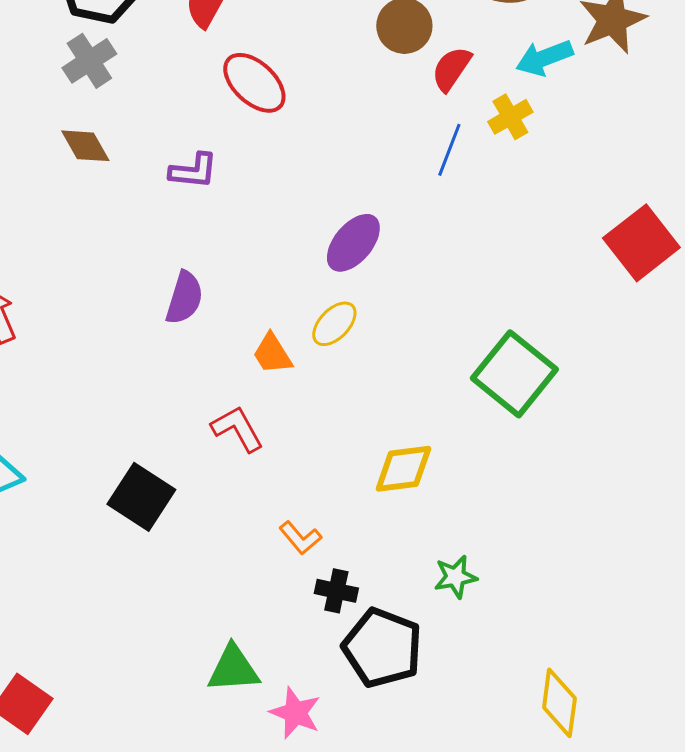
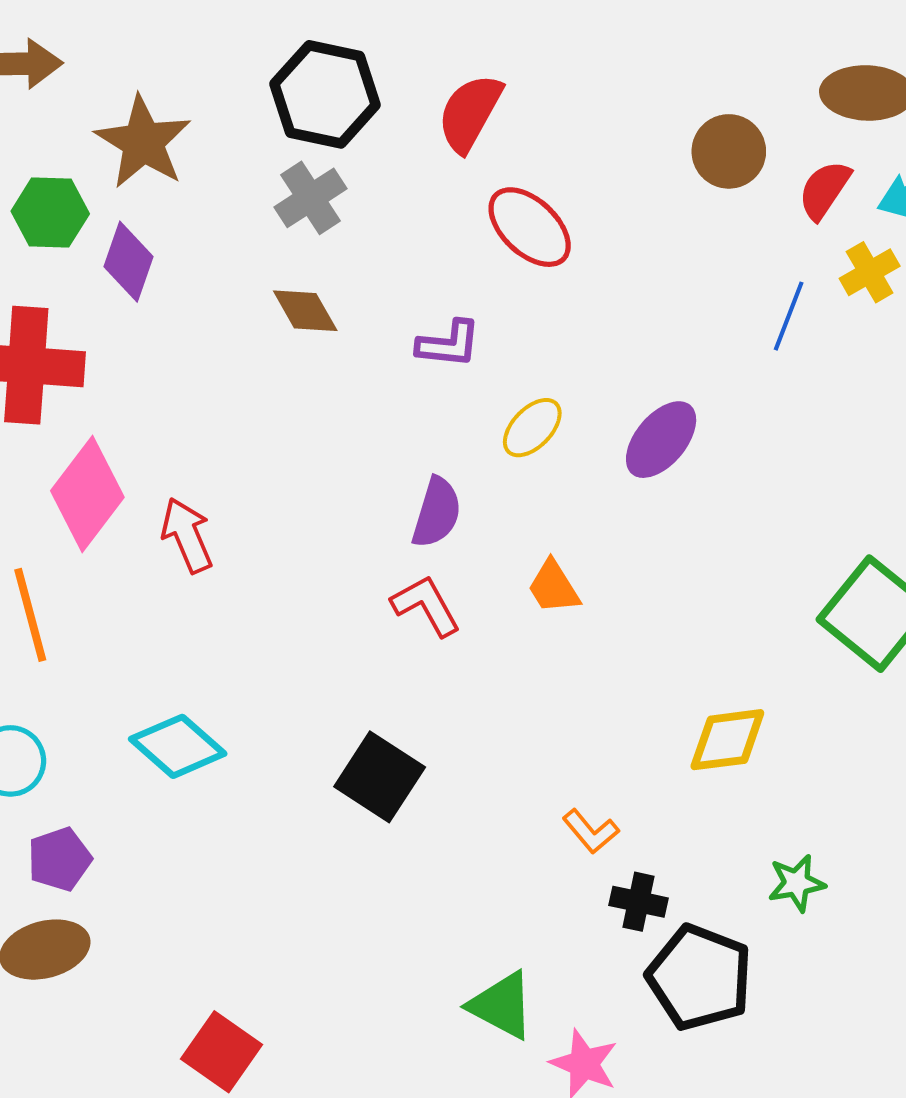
red semicircle: (451, 69) -> (824, 190), moved
yellow ellipse: (334, 324) -> (532, 428), moved
red L-shape: (237, 429) -> (426, 606), moved
green triangle: (233, 669) -> (502, 1005), turned 32

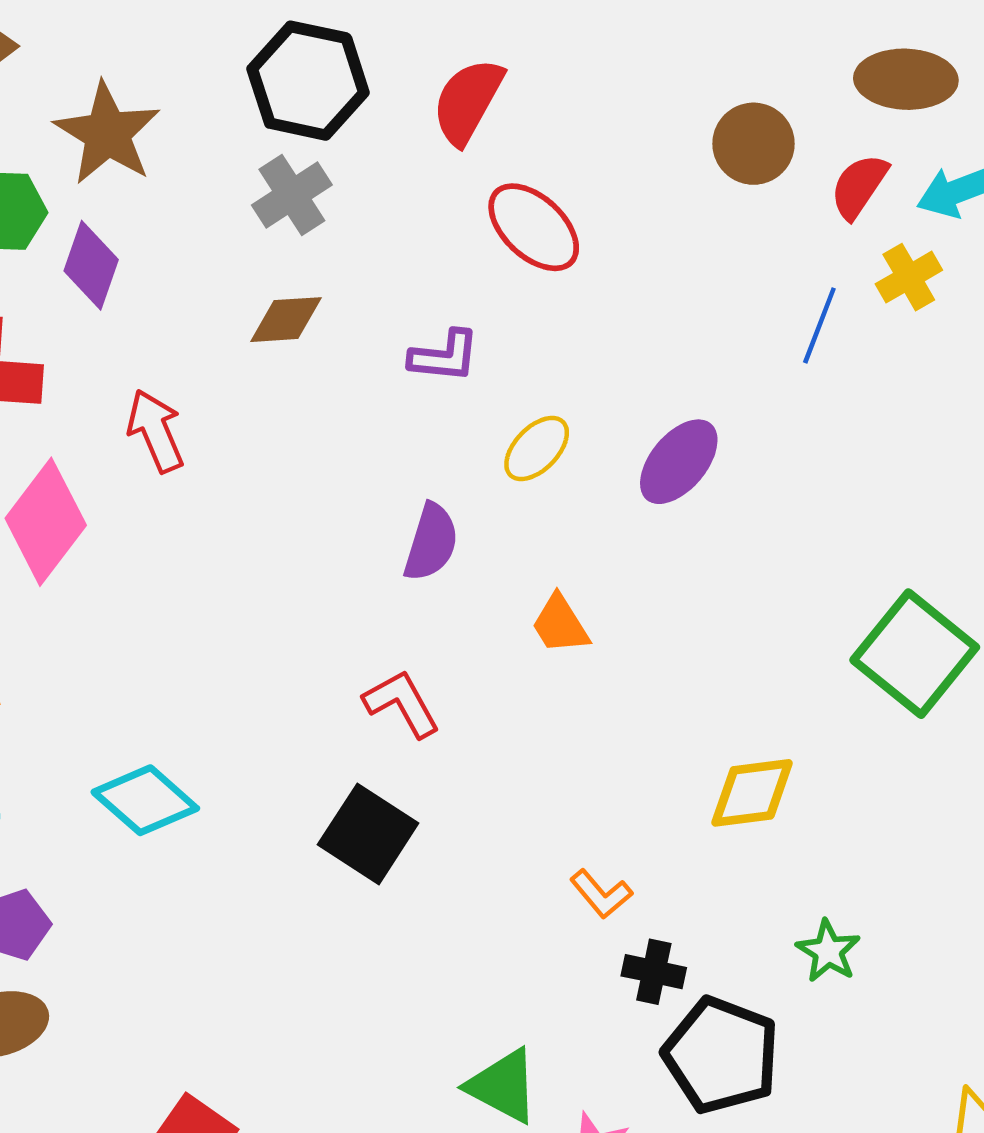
brown diamond: (305, 311) -> (286, 320), turned -64
red arrow: (187, 535) -> (156, 431), moved
red L-shape: (426, 606) -> (402, 703), moved
green star: (797, 883) -> (828, 951), turned -30

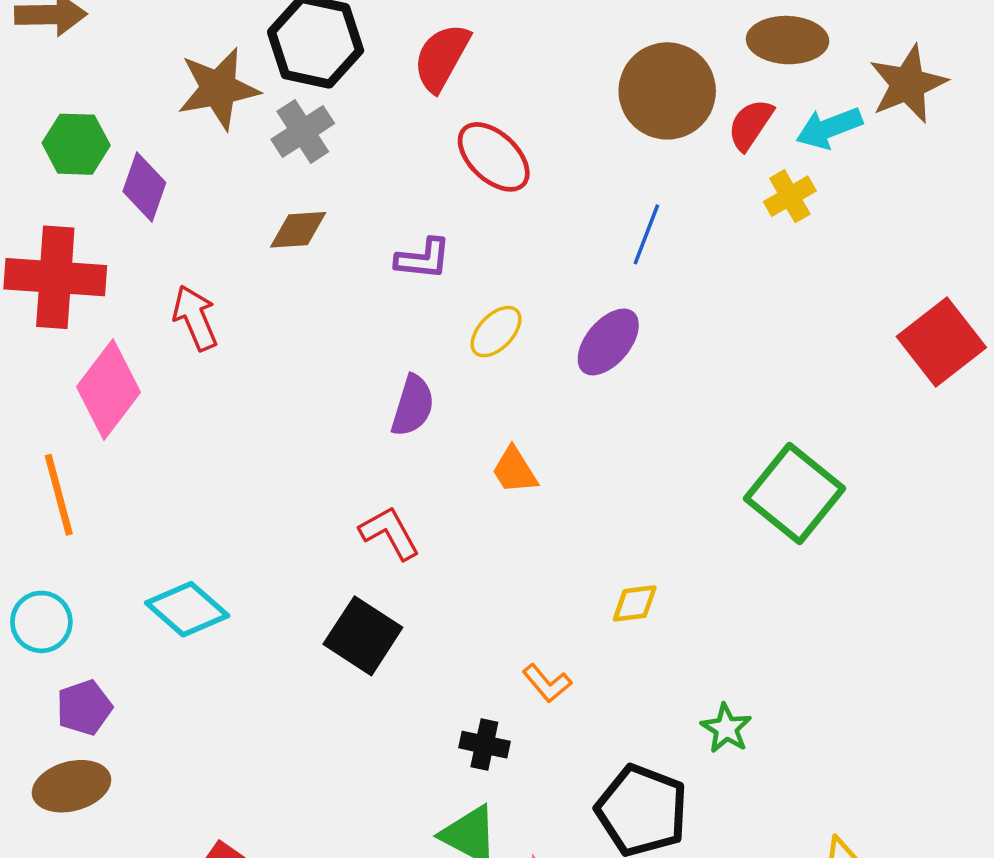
brown star: (107, 133) -> (218, 89), moved, turned 30
brown circle: (754, 144) -> (667, 91), size x1.5
blue line: (819, 325) -> (646, 234), moved
yellow diamond: (752, 793) -> (635, 603), moved, size x0.7
black cross: (654, 972) -> (484, 745), moved

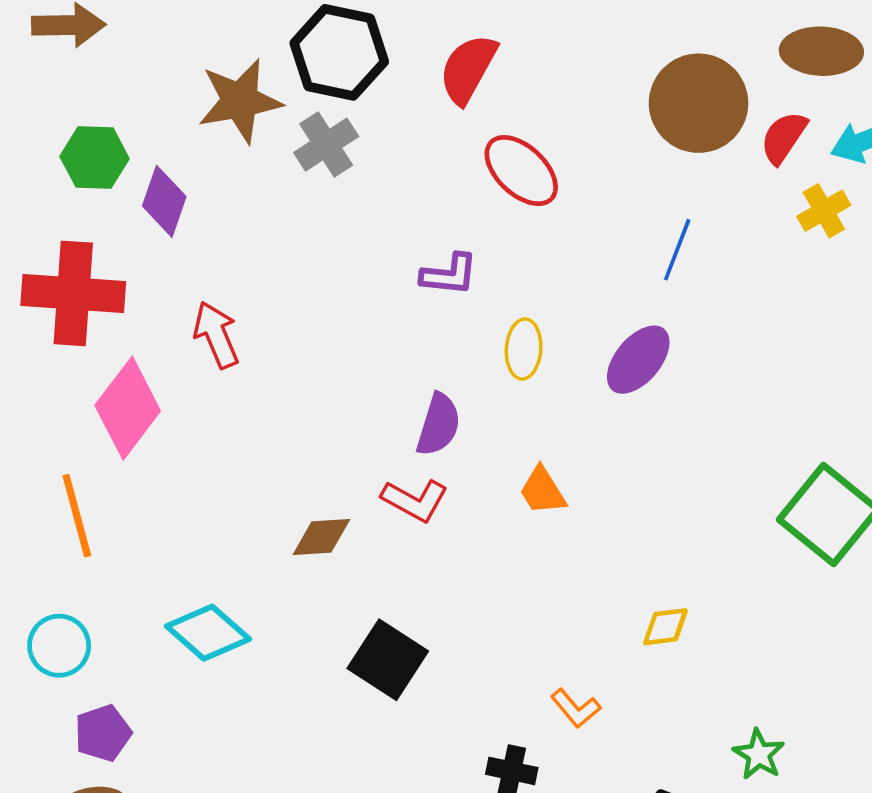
brown diamond: (298, 230) -> (321, 537), moved
yellow ellipse: (496, 332) -> (524, 349), turned -40
red L-shape: (390, 533) -> (415, 500), moved, turned 148

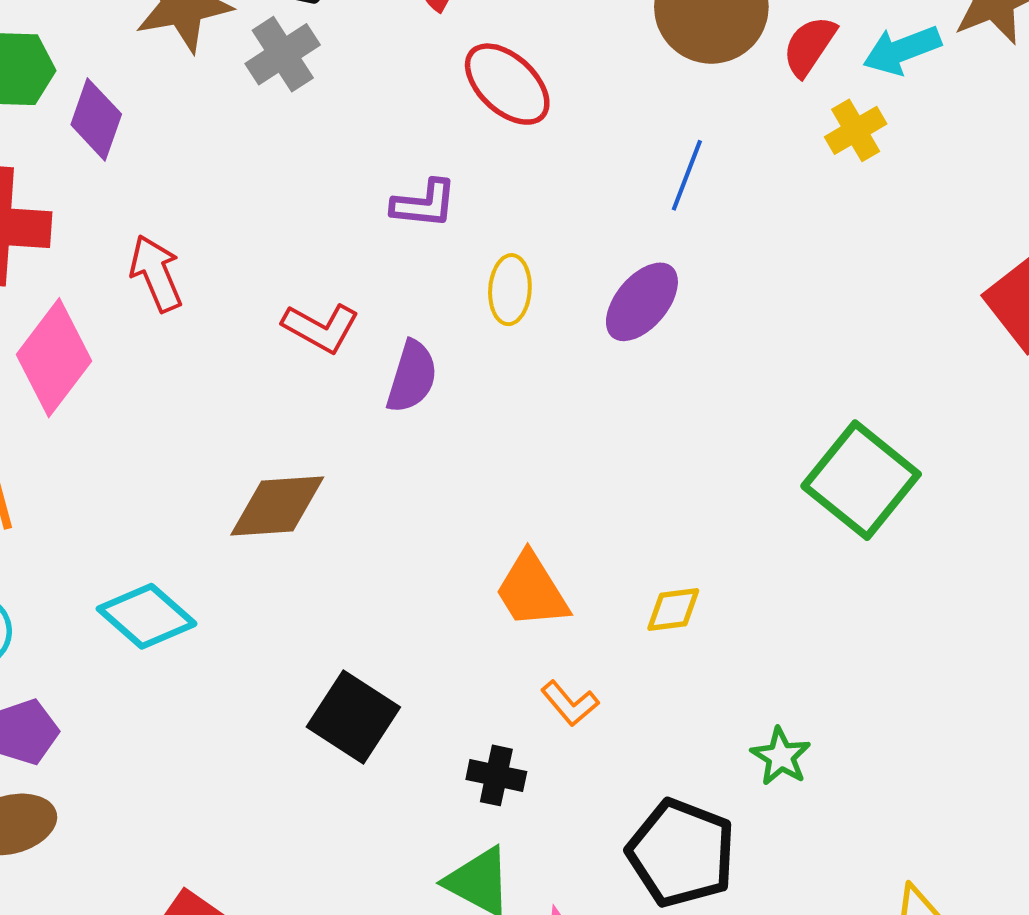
orange trapezoid: (542, 491) -> (532, 590), moved, size x1.4
red L-shape: (415, 500) -> (321, 328), moved
brown diamond: (321, 537) -> (277, 506), size x1.4
black square: (388, 660) -> (353, 717), moved

